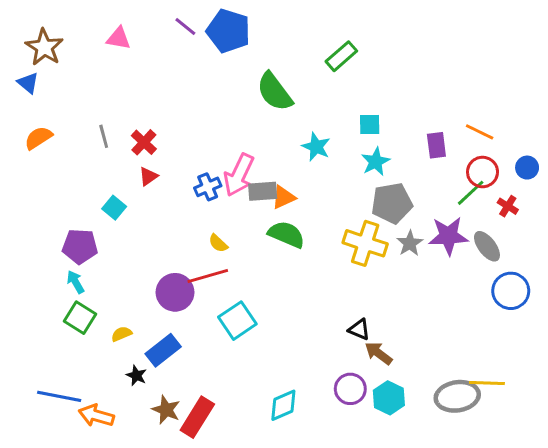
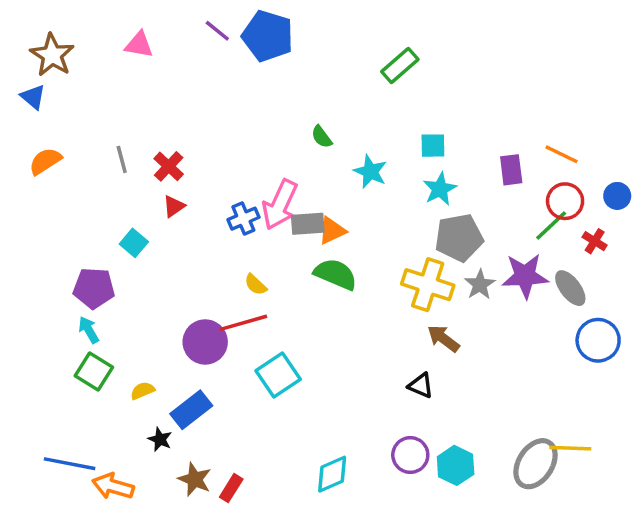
green semicircle: (275, 92) -> (322, 137), moved, size x0.5
brown arrow: (379, 353) -> (443, 339), moved
gray ellipse: (457, 396) -> (536, 464), turned -48
red rectangle: (197, 417) -> (231, 488), size x0.6

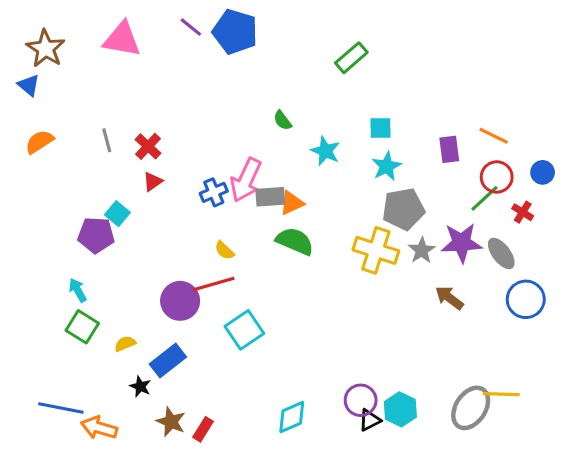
pink triangle: (139, 45) -> (122, 39), size x1.5
purple pentagon: (94, 288) -> (96, 235), moved
brown arrow: (443, 339) -> (449, 298), moved
black triangle: (421, 385) -> (370, 420), moved, turned -50

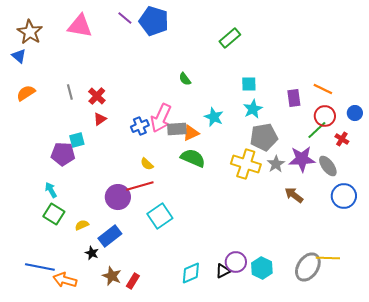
cyan star: (325, 151) -> (214, 117), moved
cyan square: (117, 214) -> (77, 140), turned 35
black triangle: (370, 420) -> (223, 271), moved

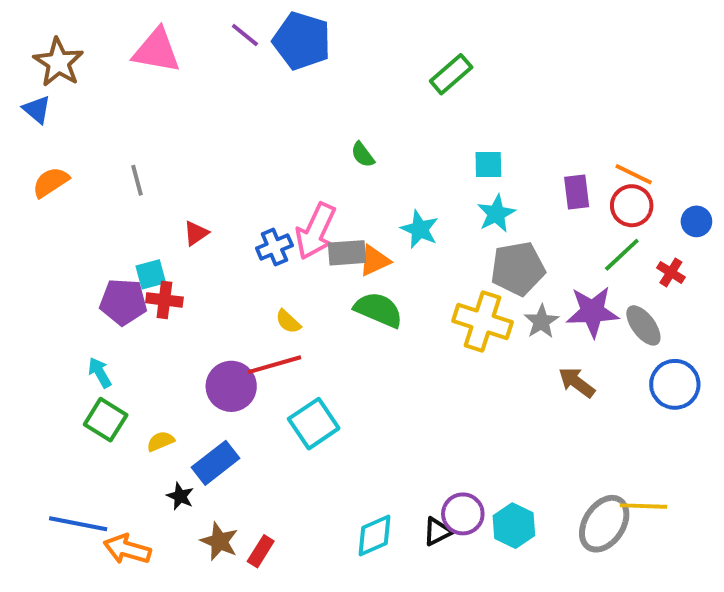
red cross: (97, 96) -> (164, 300), moved, turned -36
red circle: (325, 116) -> (632, 206), moved

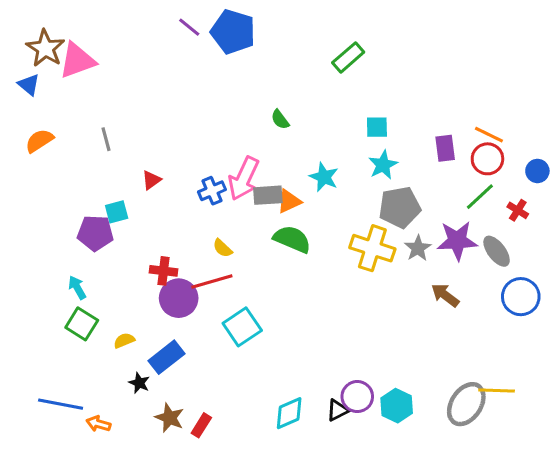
pink triangle: (157, 51) -> (77, 60), moved, turned -30
red cross: (164, 300) -> (163, 271), moved
orange arrow: (127, 549) -> (98, 424), size x0.7

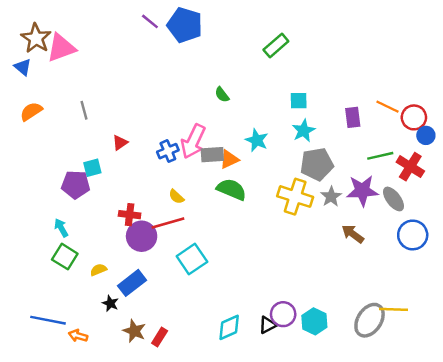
red circle: (487, 159) -> (414, 117), moved
green line: (480, 197) -> (380, 156), turned 30
red cross: (518, 210) -> (410, 167), size x1.6

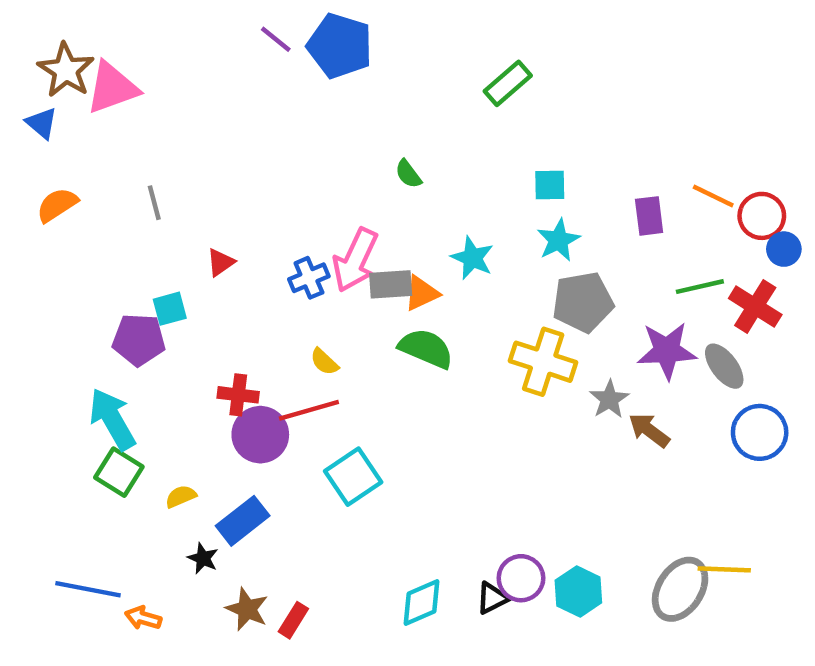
gray star: (331, 197) -> (609, 399), moved
cyan arrow: (61, 228) -> (112, 419), size x1.8

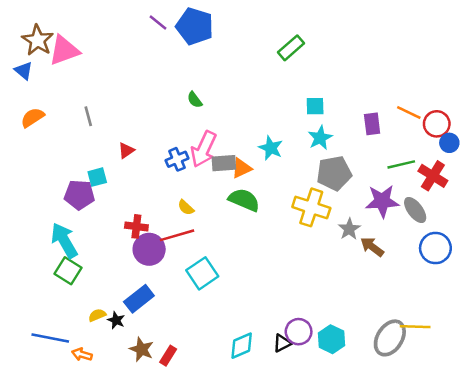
green semicircle: (408, 174) -> (195, 100), moved
yellow semicircle: (181, 496) -> (97, 315), moved

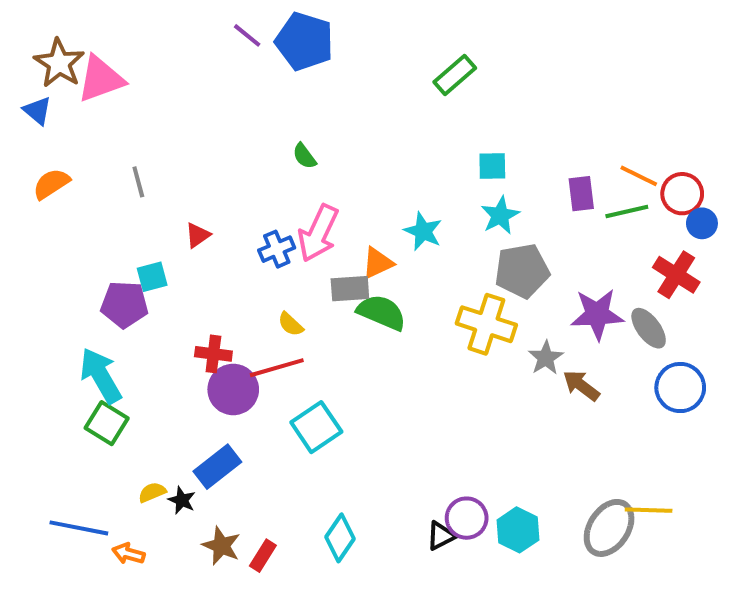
gray rectangle: (224, 163) -> (350, 289), moved
green line: (401, 164) -> (627, 211), moved
cyan diamond: (242, 346) -> (340, 538), moved, turned -32

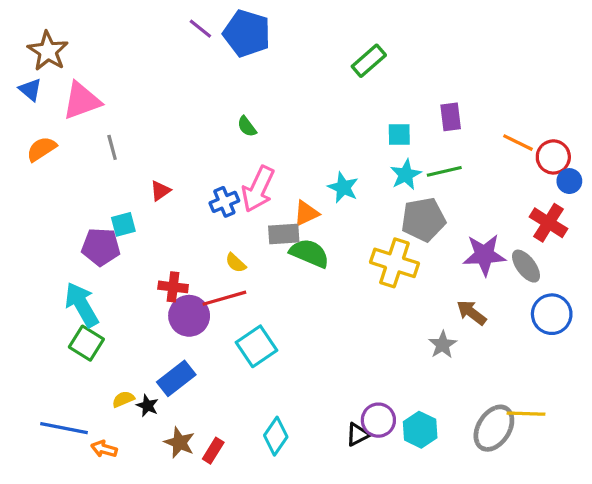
pink triangle: (101, 79) -> (82, 101), moved
purple rectangle: (581, 194) -> (451, 117), moved
green line: (627, 211) -> (444, 171), moved
gray star: (546, 358) -> (443, 345), moved

